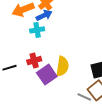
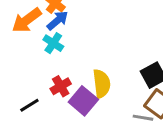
cyan cross: (37, 30) -> (53, 43), turned -32

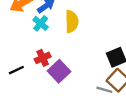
yellow semicircle: (102, 84) -> (72, 22), moved

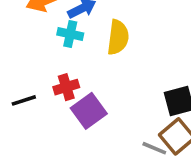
cyan cross: (41, 23) -> (70, 34), turned -35

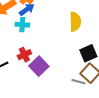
yellow semicircle: (118, 37) -> (75, 22), moved

